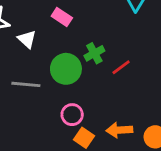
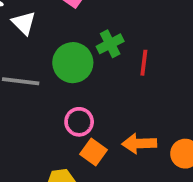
red line: (121, 67) -> (144, 63), turned -48

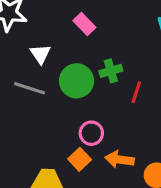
white triangle: (24, 23) -> (40, 54), moved
pink circle: (79, 122) -> (91, 133), moved

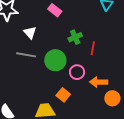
green circle: (76, 81) -> (55, 60), moved
pink circle: (91, 133) -> (77, 72), moved
orange arrow: (120, 159) -> (99, 82), moved

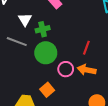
green cross: (75, 37) -> (43, 29), moved
orange arrow: (99, 82) -> (87, 70), moved

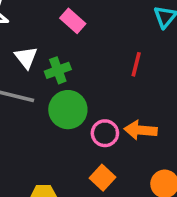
red line: (86, 48) -> (136, 64), moved
orange square: (47, 90) -> (103, 178), moved

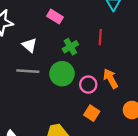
green cross: (58, 70) -> (70, 47), moved
orange arrow: (141, 130) -> (111, 79), turned 66

